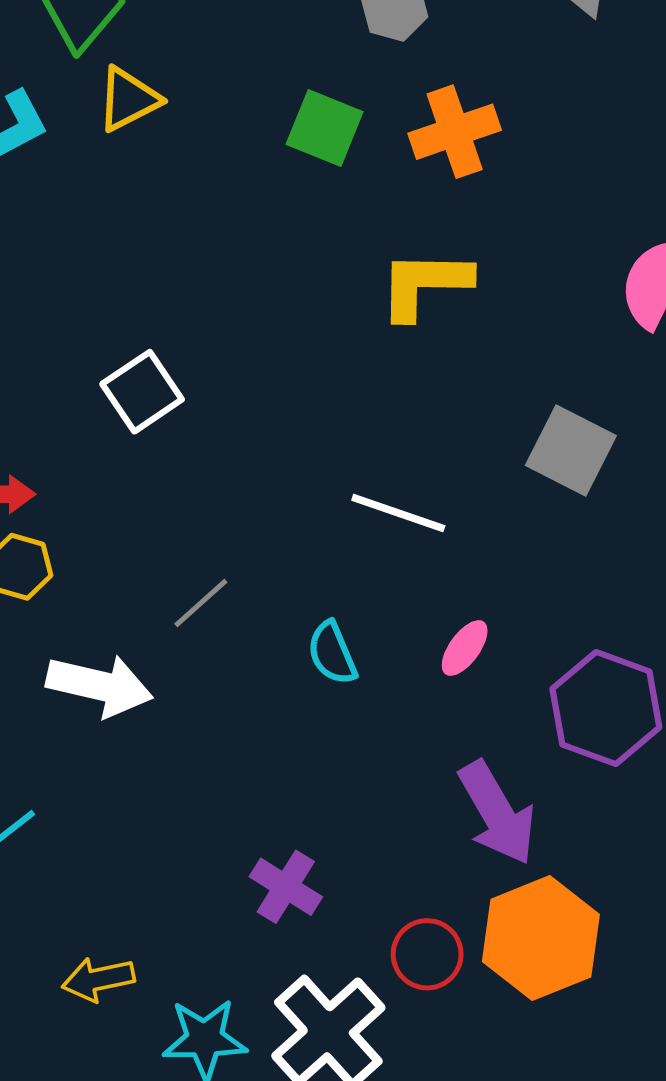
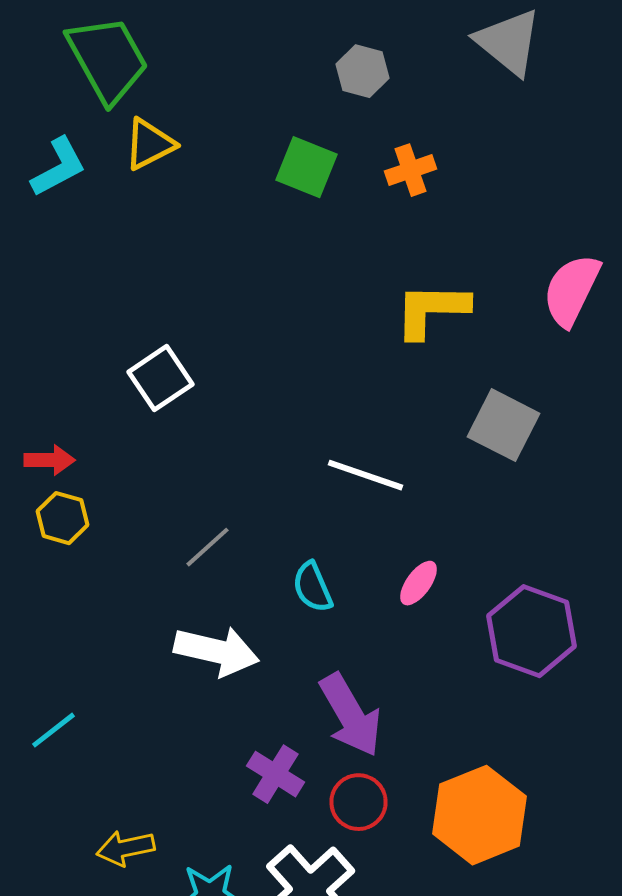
orange cross: (455, 132) -> (410, 170), size x0.7
yellow L-shape: (425, 284) -> (432, 310), moved
white arrow: (100, 685) -> (216, 651), moved
purple arrow: (497, 813) -> (350, 715), moved
red circle: (427, 954) -> (358, 802), moved

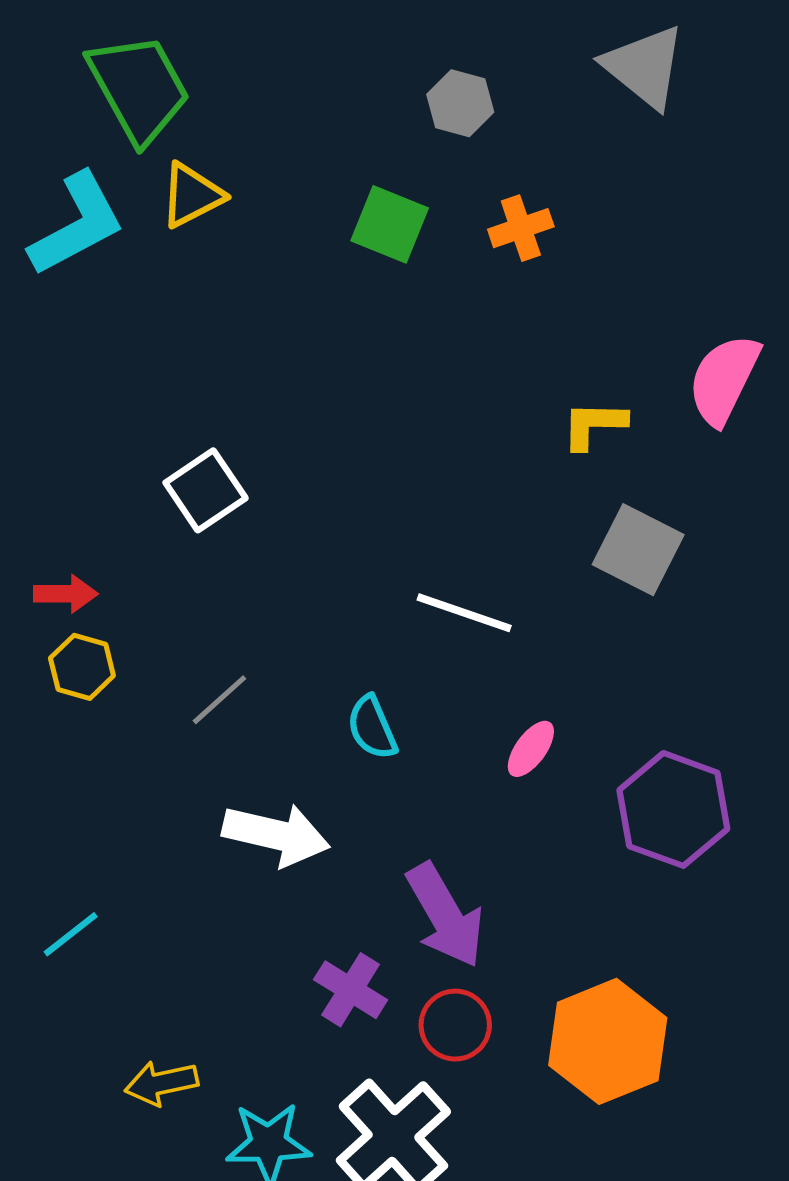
cyan L-shape: (58, 167) -> (77, 224), size x1.4
yellow L-shape: (432, 310) -> (594, 425), moved, size x0.7
gray line: (208, 547) -> (219, 700), moved
cyan semicircle: (312, 587) -> (372, 727), moved

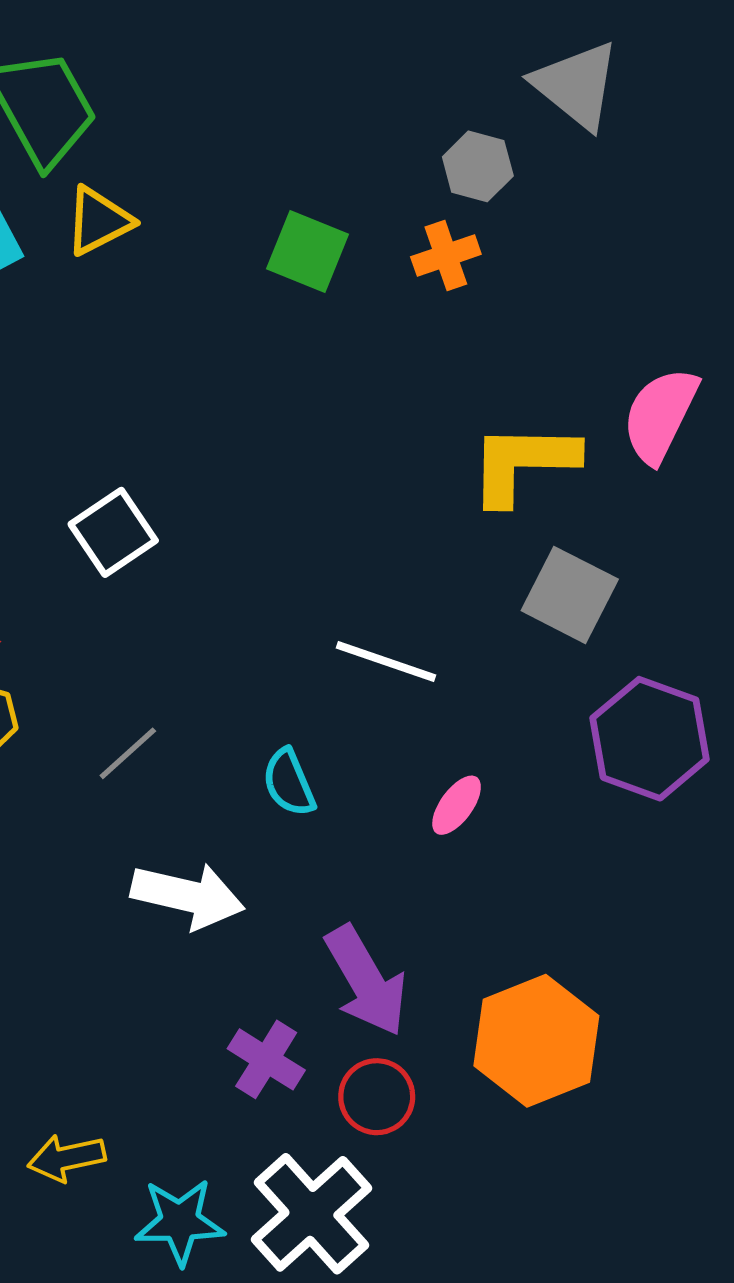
gray hexagon: (460, 103) -> (478, 166), moved
yellow L-shape: (594, 425) -> (523, 463), size x1.6
purple hexagon: (673, 809) -> (650, 739), moved
orange hexagon: (608, 1041) -> (536, 1041), moved

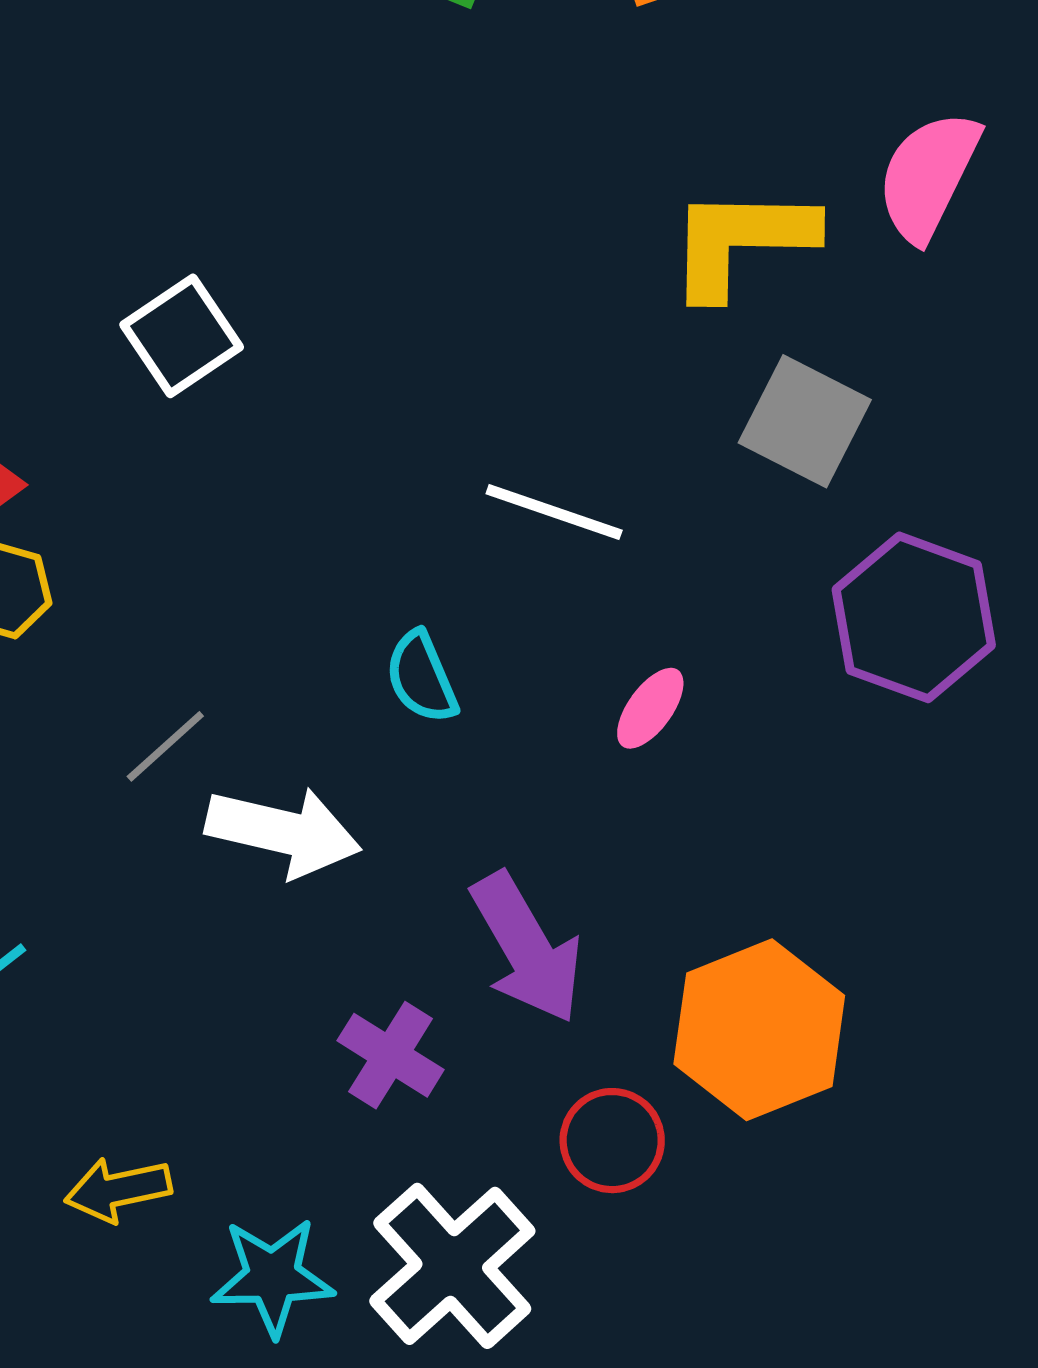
gray line: (128, 753) -> (165, 746), moved
red circle: (377, 1097) -> (612, 1141), moved

